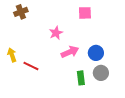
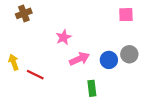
pink square: (85, 13) -> (126, 15), moved
gray circle: (101, 73) -> (129, 54), moved

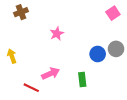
pink square: (126, 15) -> (113, 13), turned -32
pink arrow: (79, 59) -> (51, 73), moved
red line: (35, 75) -> (31, 88), moved

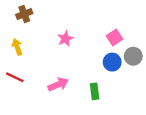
pink square: (113, 13) -> (114, 37), moved
yellow arrow: (12, 56) -> (17, 47), moved
red line: (31, 88) -> (15, 77), moved

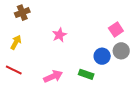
pink square: (114, 37) -> (116, 30), moved
yellow arrow: (17, 47) -> (16, 42), turned 48
green rectangle: (95, 91) -> (86, 74), moved, turned -64

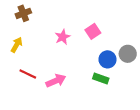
pink square: (116, 30) -> (93, 31), moved
red line: (14, 70) -> (28, 74), moved
green rectangle: (86, 74) -> (101, 78), moved

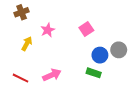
pink star: (63, 37) -> (48, 30), moved
yellow arrow: (17, 45) -> (27, 44), moved
red line: (28, 74) -> (21, 78), moved

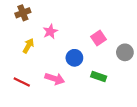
pink square: (86, 29) -> (99, 38), moved
blue circle: (100, 55) -> (74, 58), moved
pink arrow: (52, 75) -> (55, 79), turned 42

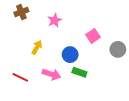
pink star: (50, 31) -> (55, 20), moved
yellow arrow: (28, 46) -> (37, 47), moved
green rectangle: (99, 76) -> (79, 72), moved

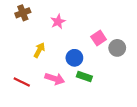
gray circle: (118, 49) -> (117, 48), moved

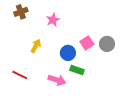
pink square: (99, 38) -> (87, 43), moved
pink arrow: (55, 79) -> (57, 80), moved

